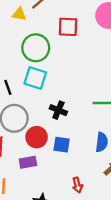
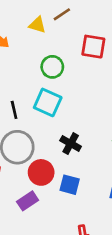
green circle: (36, 48) -> (52, 67), size x0.7
purple rectangle: (28, 162) -> (28, 201), turned -30

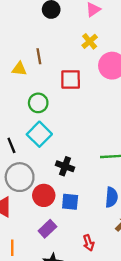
brown line: (62, 14) -> (39, 56), turned -56
cyan square: (48, 102) -> (39, 134), turned 30
purple rectangle: (28, 201) -> (47, 229), moved

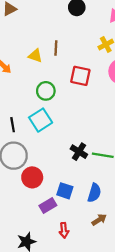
black cross: (65, 166) -> (79, 152), moved
blue square: (70, 202) -> (65, 191), moved
purple rectangle: (47, 229) -> (48, 205), moved

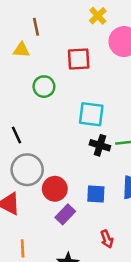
brown line: (56, 48) -> (36, 27), moved
cyan square: (41, 120) -> (91, 114), moved, turned -35
purple rectangle: (48, 205) -> (65, 214), moved

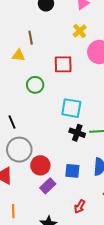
red arrow: (107, 239) -> (80, 207), turned 48

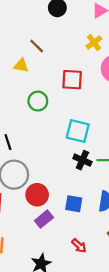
brown line: (31, 38) -> (37, 46), turned -40
red arrow: (80, 207) -> (79, 246), turned -80

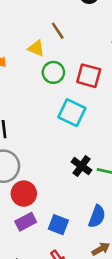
green circle: (38, 101) -> (53, 72), moved
cyan square: (78, 131) -> (72, 113), moved
blue square: (74, 204) -> (58, 225), moved

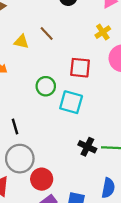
yellow triangle: (36, 48) -> (21, 42), moved
green circle: (53, 72) -> (46, 86), moved

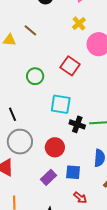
red square: (80, 68) -> (70, 66), moved, turned 36
cyan square: (71, 102) -> (61, 104), moved
red circle: (42, 179) -> (55, 147), moved

